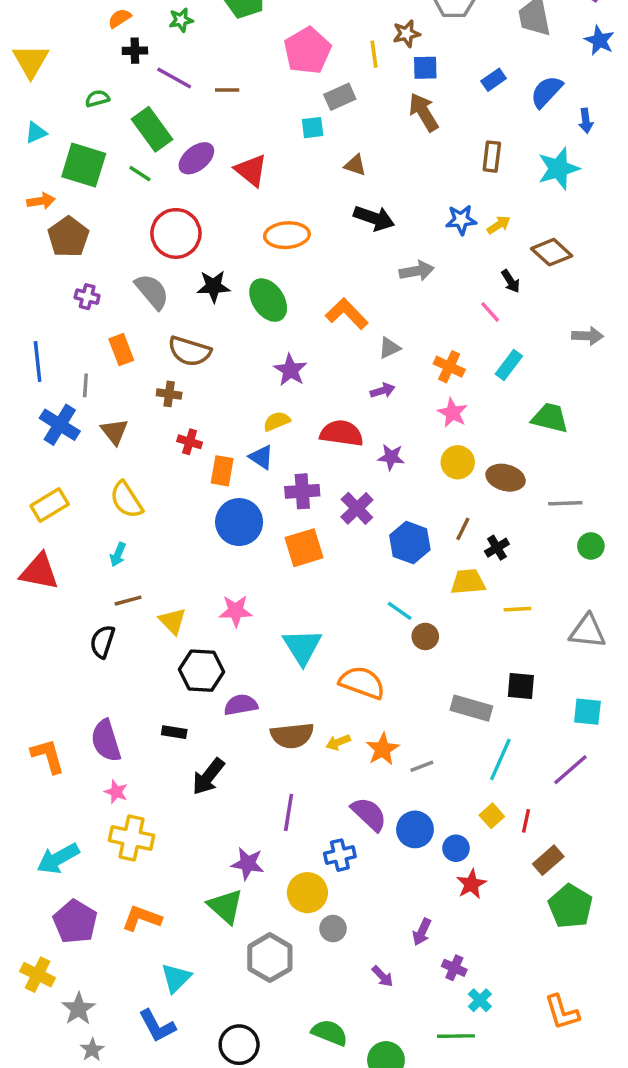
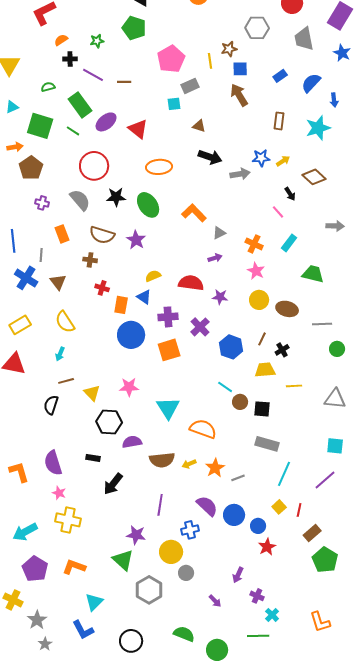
gray arrow: (417, 271) -> (240, 174), moved
purple star: (290, 370) -> (136, 240), moved
black square: (521, 686) -> (262, 409), moved

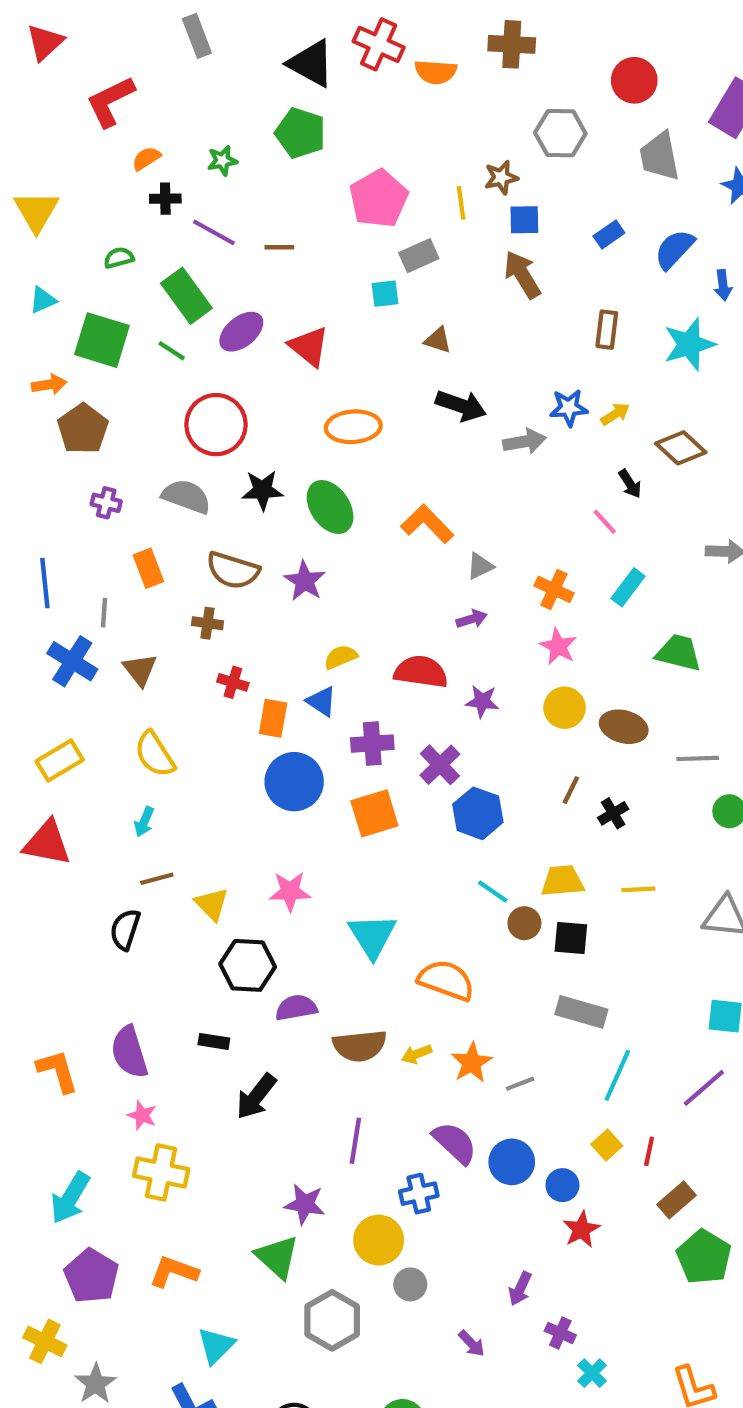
gray semicircle: (80, 200) -> (186, 496), turned -30
blue hexagon: (231, 347) -> (478, 813), moved
yellow trapezoid: (265, 370) -> (562, 881), moved
cyan arrow: (25, 532) -> (70, 1198), turned -30

